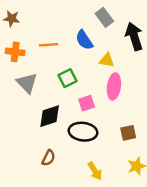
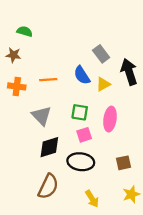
yellow triangle: (107, 60) -> (103, 84), moved, turned -40
green square: (68, 78) -> (80, 112), moved, turned 36
gray triangle: (27, 83) -> (41, 116), moved
brown semicircle: (48, 158) -> (48, 186), size x1.6

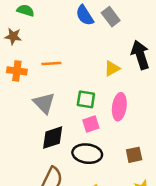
gray rectangle: (101, 54) -> (111, 17), moved
blue semicircle: (82, 75) -> (85, 15), moved

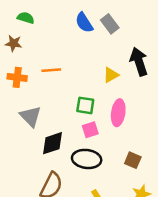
gray triangle: (44, 103) -> (31, 116), moved
brown square: (134, 155) -> (133, 160), turned 35

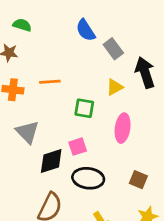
gray rectangle: (110, 24) -> (113, 49), moved
green square: (85, 105) -> (84, 108), moved
pink square: (90, 130) -> (78, 147), moved

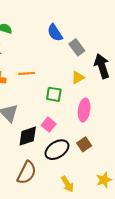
pink square: (78, 147) -> (49, 125), turned -32
black ellipse: (88, 178) -> (57, 150), turned -40
brown square: (138, 180) -> (84, 144), moved, turned 32

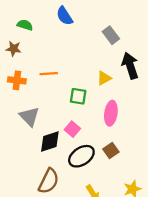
blue semicircle: (55, 33) -> (64, 16), moved
gray rectangle: (77, 47) -> (111, 35), moved

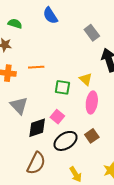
yellow triangle: (104, 78) -> (86, 79), moved, turned -48

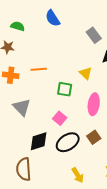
yellow triangle: (86, 79) -> (86, 73), moved
black diamond: (37, 128) -> (39, 141), moved
brown semicircle: (36, 163) -> (24, 169), moved, turned 150

